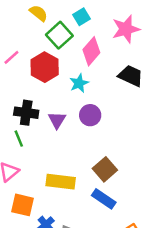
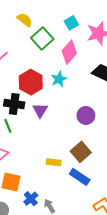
cyan square: (82, 17) -> (71, 23), moved
red hexagon: (45, 67) -> (31, 82), moved
purple circle: (90, 115) -> (86, 115), moved
yellow rectangle: (61, 182) -> (54, 162), moved, size x0.6

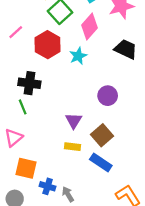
red hexagon: (31, 82) -> (48, 45), moved
purple triangle: (40, 110) -> (74, 121), moved
blue cross: (31, 199) -> (48, 186), turned -32

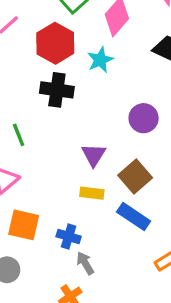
black cross: (29, 83) -> (57, 90), moved
blue cross: (48, 186) -> (69, 236), moved

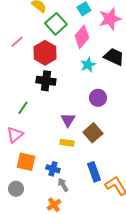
cyan star: (100, 60) -> (88, 65), moved
green line: (19, 135) -> (23, 108), turned 56
blue rectangle: (134, 216) -> (94, 172), moved, turned 36

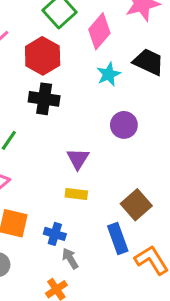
brown square: (93, 133) -> (136, 205), moved

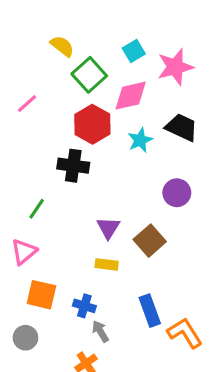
pink diamond: (99, 31) -> (131, 96), turned 36
red hexagon: (43, 56) -> (92, 124), moved
purple circle: (124, 125) -> (177, 193), moved
brown square: (136, 205) -> (150, 241), moved

